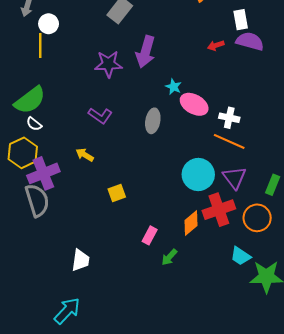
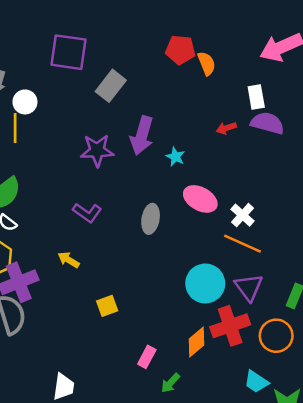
cyan star: (173, 87) -> (175, 157), moved
white cross: (229, 118) -> (243, 215), turned 30

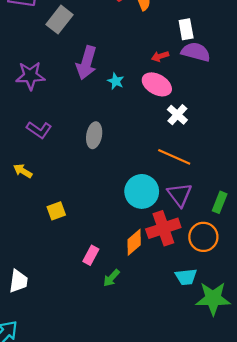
purple star: (97, 150) -> (30, 76), moved
pink ellipse: (200, 199) -> (157, 84), moved
white cross: (243, 215) -> (177, 115), moved
cyan trapezoid: (256, 382) -> (186, 277), turned -40

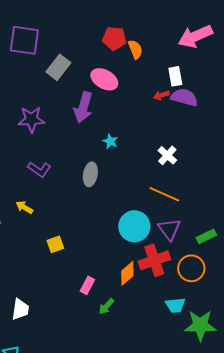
red arrow: (160, 56) -> (161, 95), moved
cyan star: (116, 81) -> (110, 141), moved
pink ellipse: (157, 84) -> (104, 79), moved
green rectangle: (220, 202) -> (206, 236), turned 42

